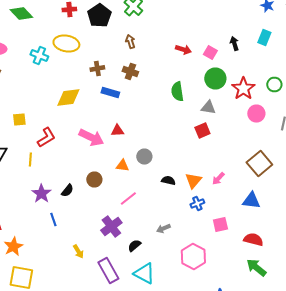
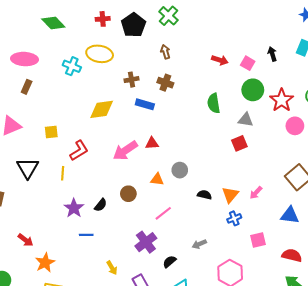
pink arrow: (91, 138) -> (125, 151), turned 120
blue line: (53, 220) -> (86, 235), turned -72

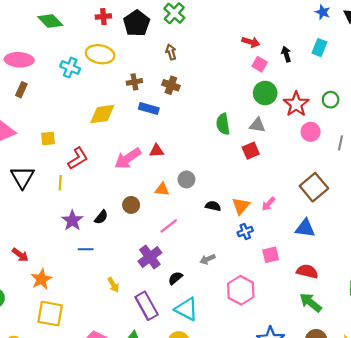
red arrow: (220, 60) -> (251, 42), moved
green semicircle: (214, 103) -> (223, 124), moved

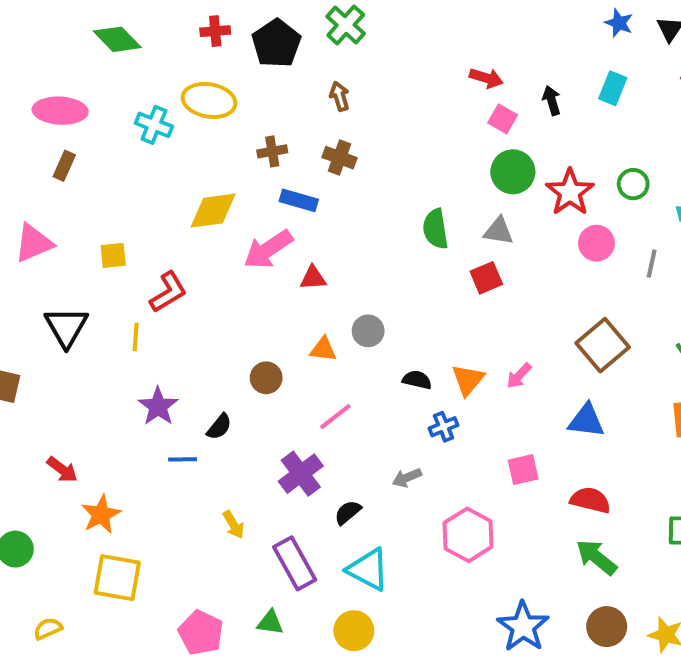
pink arrow: (128, 158) -> (268, 249), moved
black semicircle: (101, 217) -> (219, 427), moved
blue cross: (245, 232) -> (444, 427), moved

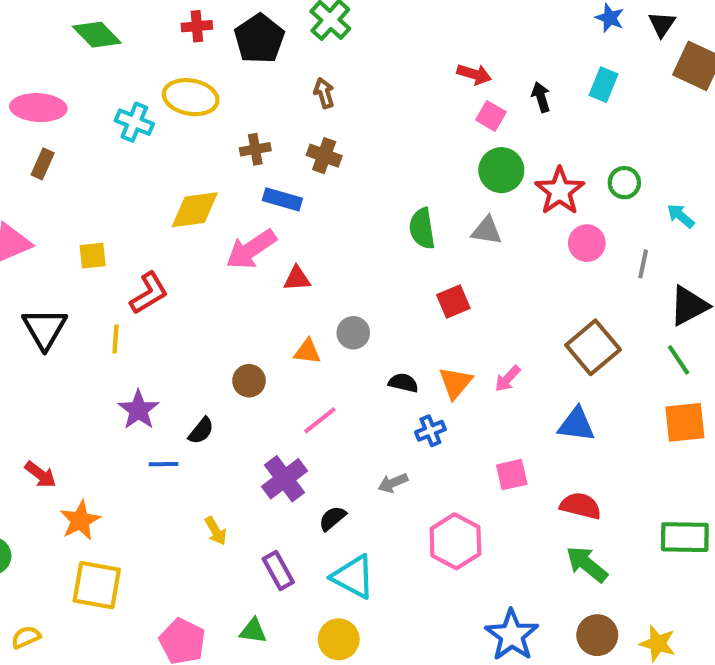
red square: (486, 278) -> (453, 301), moved
purple rectangle: (295, 563) -> (278, 570), size x0.7

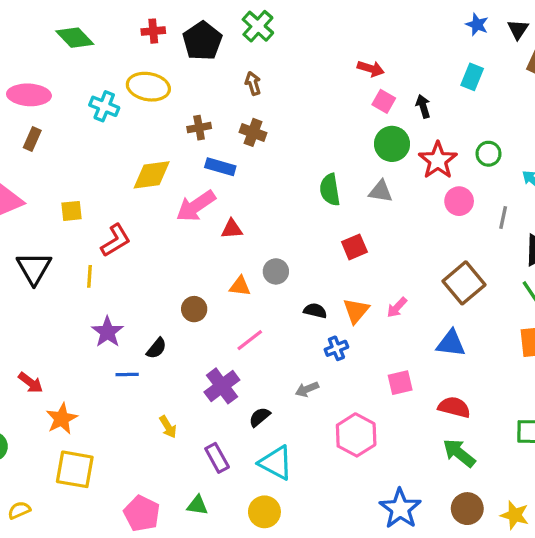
black arrow: (541, 97) -> (423, 106), moved

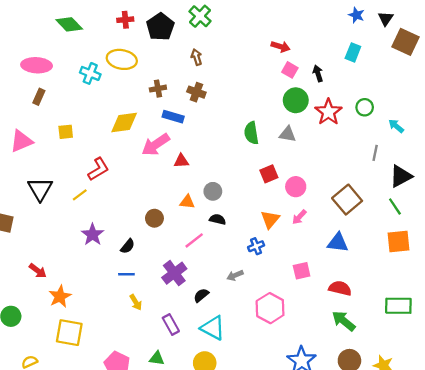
pink circle: (459, 201) -> (296, 187), moved
yellow square: (71, 211) -> (66, 132), moved
yellow line: (89, 276) -> (80, 195), turned 49
black semicircle: (315, 311) -> (218, 219), moved
blue line: (127, 374) -> (126, 274), moved

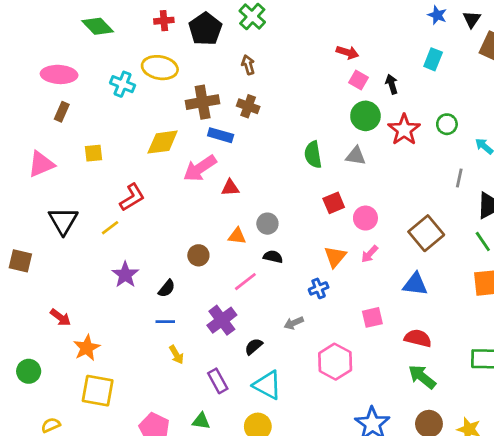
brown cross: (158, 89) -> (203, 102), size x1.6

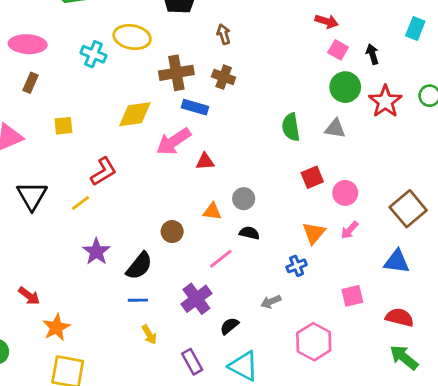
black semicircle: (167, 288) -> (139, 266), size x1.5

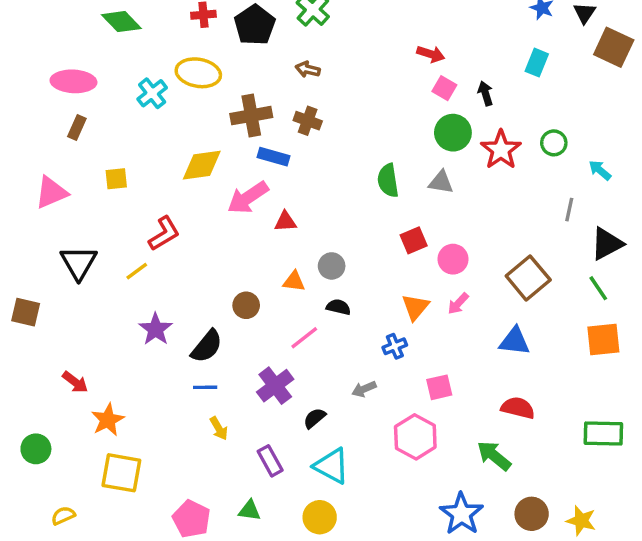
brown arrow: (224, 34) -> (308, 69), turned -60
cyan cross: (93, 54) -> (152, 93), turned 30
pink square: (352, 296) -> (439, 387), moved
green arrow: (404, 357) -> (494, 456), moved

